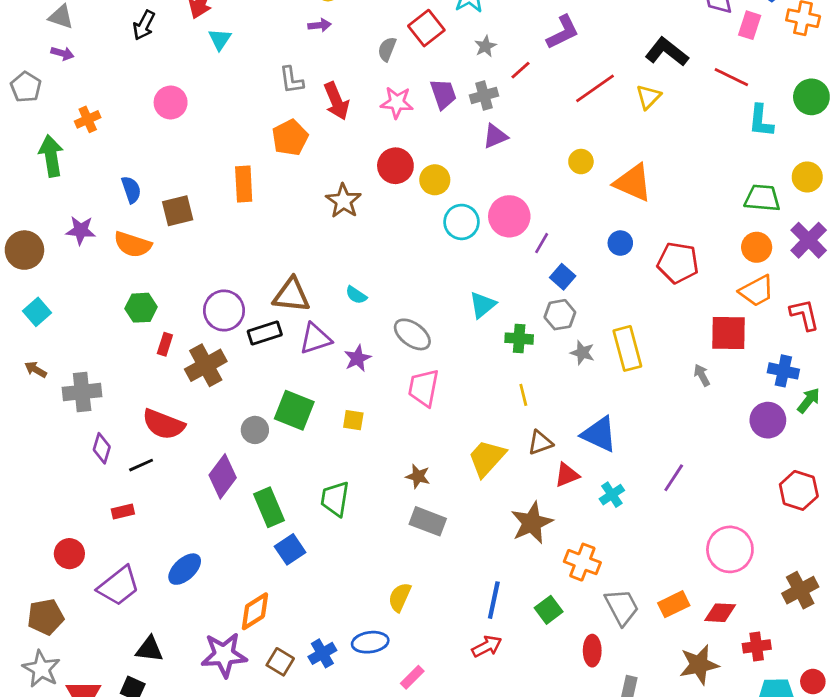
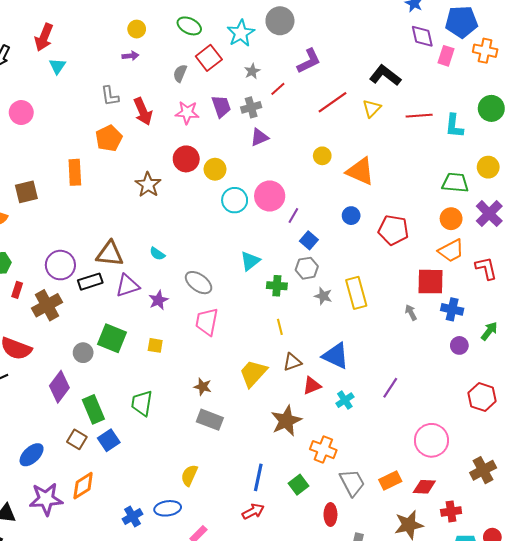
red line: (731, 77) -> (419, 116), moved, turned -30
blue cross: (783, 371) -> (452, 309), moved
purple circle: (768, 420) -> (459, 345), size x0.7
purple star: (224, 655) -> (46, 499), moved
brown square: (280, 662) -> (77, 439), moved

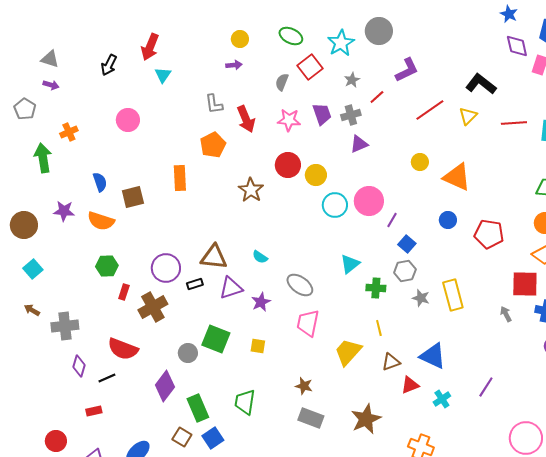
black rectangle: (90, 282) -> (195, 284), size x0.7
yellow trapezoid: (253, 373) -> (348, 352), moved
brown star: (286, 421) -> (366, 419), moved

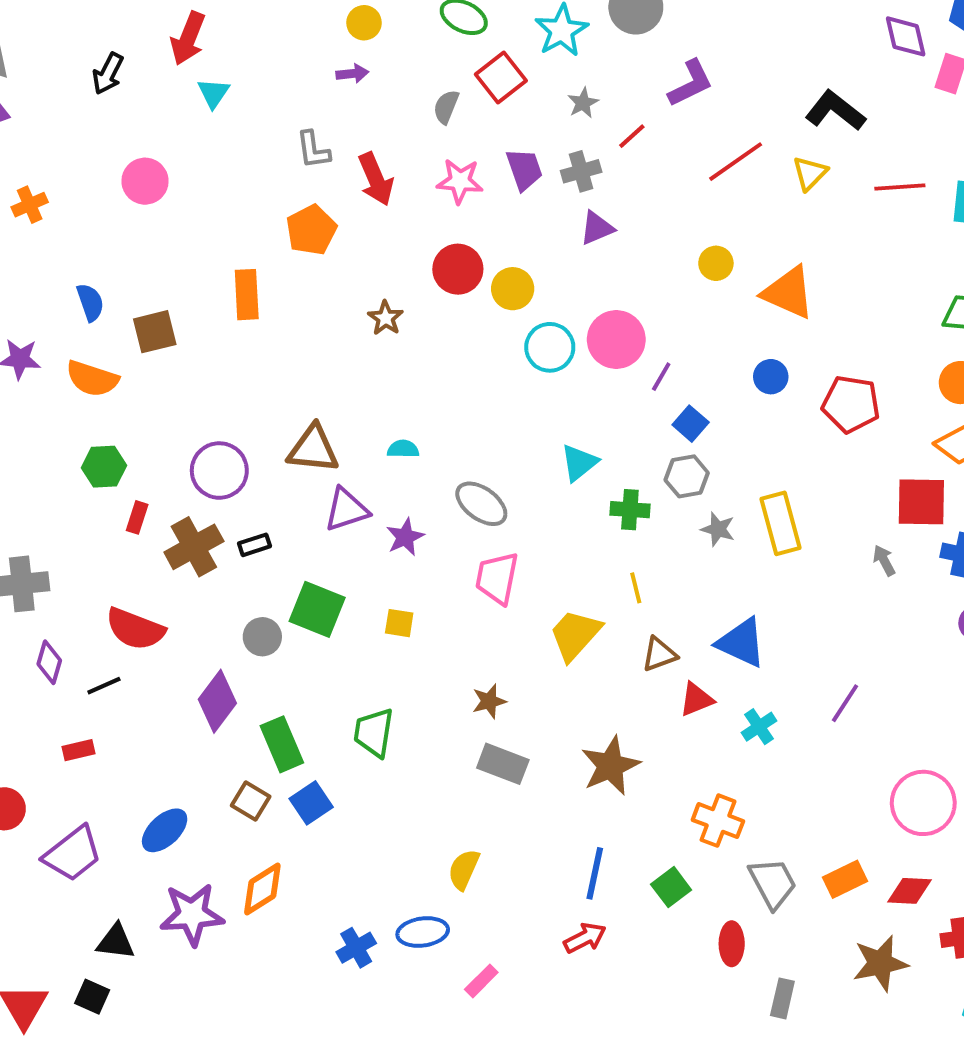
brown star: (251, 190) -> (386, 318), size x0.7
cyan semicircle: (260, 257) -> (403, 449), turned 147
black rectangle: (195, 284) -> (255, 545), moved
brown star: (304, 386) -> (489, 701), turned -30

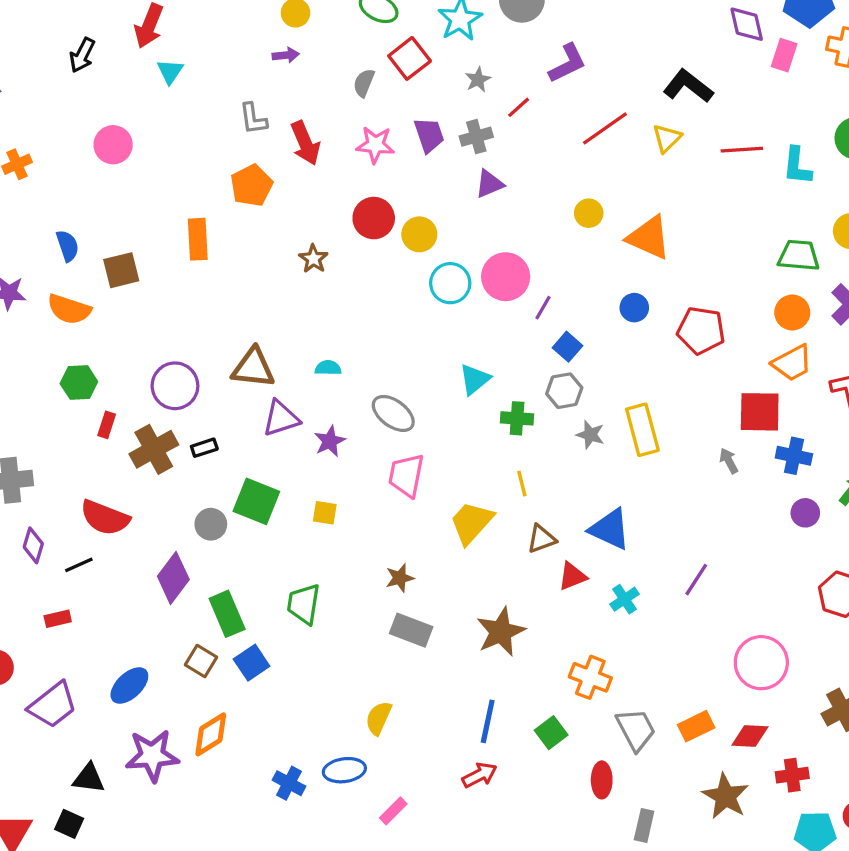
blue cross: (356, 948) -> (289, 783), turned -32
brown star: (880, 963) -> (725, 796), turned -30

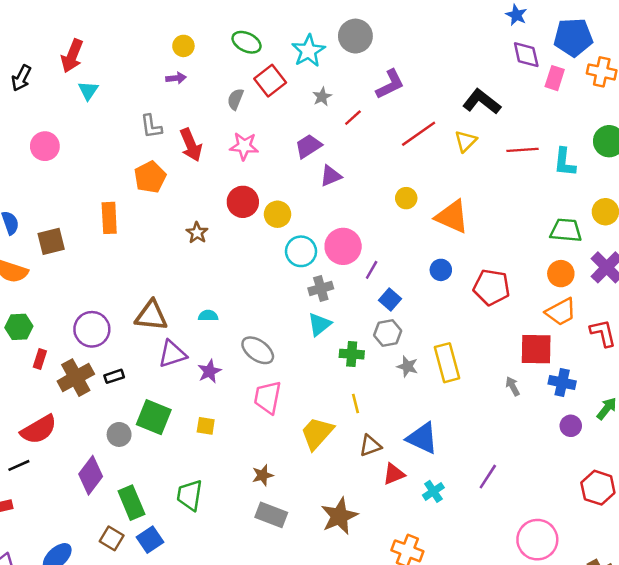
purple trapezoid: (429, 135) -> (308, 146), moved, turned -104
gray cross: (476, 137) -> (321, 288), moved
red semicircle: (105, 518) -> (39, 430), turned -51

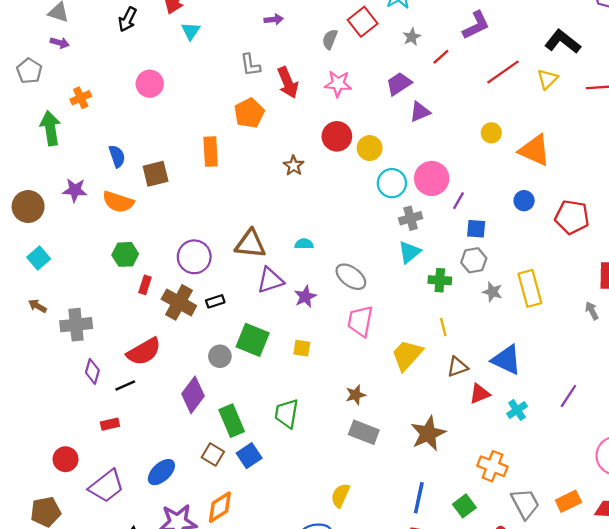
blue square: (390, 300) -> (476, 229), turned -36
brown cross: (76, 378) -> (179, 302), turned -32

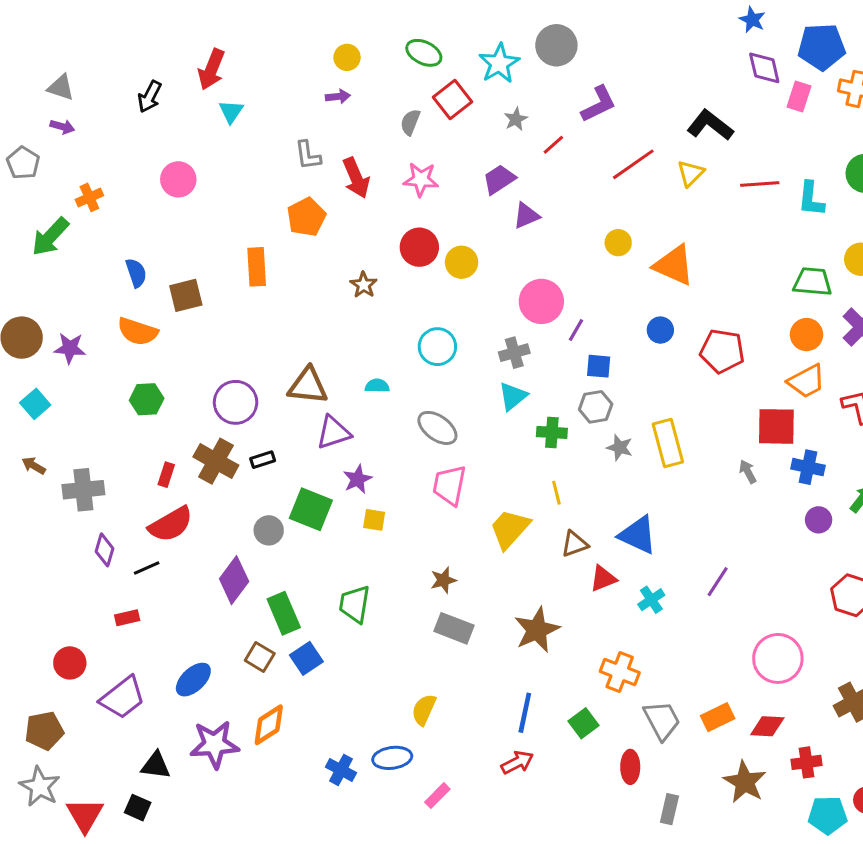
green arrow: (50, 128) -> (50, 237), turned -128
cyan circle: (392, 183) -> (437, 347), moved
purple star: (75, 190) -> (70, 348), moved
red rectangle: (145, 285) -> (166, 475), moved
purple star: (305, 297) -> (358, 479), moved

